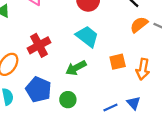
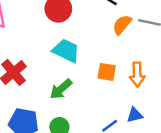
orange square: (118, 62) -> (107, 72), turned 35
blue triangle: (133, 103) -> (135, 115), turned -48

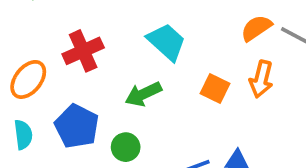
orange arrow: (137, 74) -> (261, 79), moved

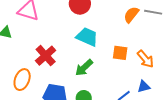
orange arrow: (261, 79) -> (145, 59), moved, turned -36

